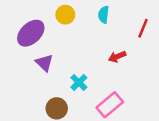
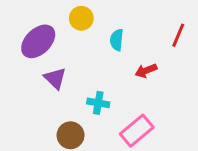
cyan semicircle: (104, 15) -> (117, 40), moved
cyan cross: (79, 82) -> (98, 103), turned -35

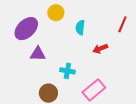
purple triangle: (55, 78) -> (38, 54), turned -42

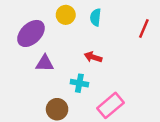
cyan semicircle: (80, 27) -> (96, 17), moved
red arrow: (100, 49) -> (93, 57), moved, turned 40

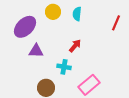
red arrow: (93, 57) -> (75, 46), turned 112

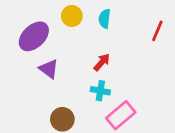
purple triangle: (36, 51) -> (49, 69), turned 35
cyan cross: (64, 67) -> (100, 91), moved

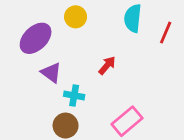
cyan semicircle: (104, 19) -> (133, 18), moved, size x1.4
cyan cross: (100, 91) -> (74, 95), moved

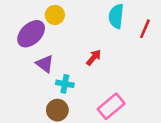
yellow circle: (76, 17) -> (55, 15), moved

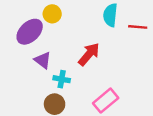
red line: (145, 29) -> (138, 27), turned 72
red arrow: (94, 58) -> (89, 54), size x1.5

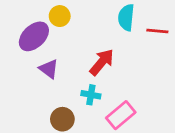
cyan cross: (62, 79) -> (91, 95), moved

